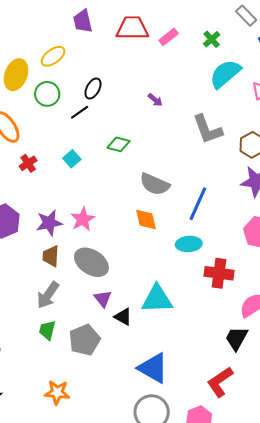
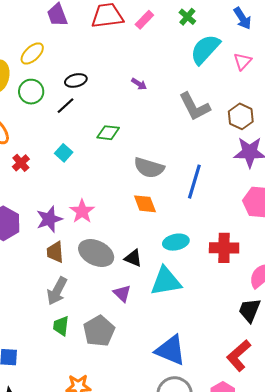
black ellipse: (93, 89) -> (76, 80), turned 55
cyan ellipse: (189, 244) -> (176, 242), moved
purple triangle: (103, 299) -> (122, 293), moved
black triangle: (123, 317) -> (133, 258), moved

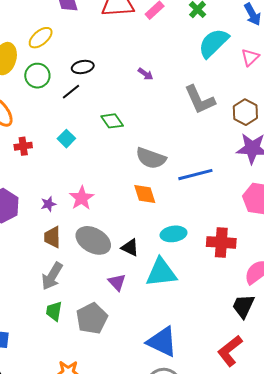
green diamond: (108, 133) -> (112, 121), turned 45
red cross: (21, 163) -> (23, 146), turned 30
blue line: (194, 182) -> (195, 175), turned 56
purple star: (49, 219) -> (48, 204), size x0.6

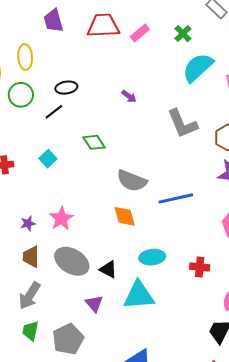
yellow ellipse: (41, 38) -> (25, 57), turned -55
red cross: (221, 242) -> (200, 267), size x0.7

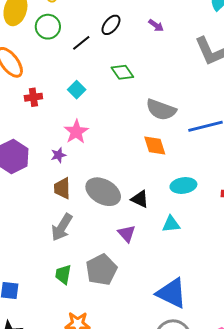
black ellipse: (66, 88) -> (111, 25), moved, turned -40
pink star: (61, 218) -> (76, 132), moved
cyan triangle: (139, 295) -> (171, 224), size x0.6
green trapezoid: (30, 331) -> (63, 274), moved

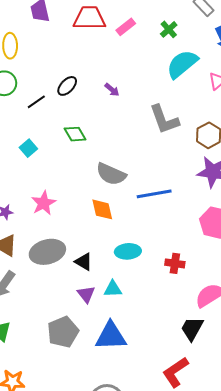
pink star: (76, 132) -> (44, 203), moved
gray ellipse: (103, 192) -> (47, 252), turned -48
purple triangle: (127, 234) -> (86, 294), moved
gray pentagon: (101, 270) -> (63, 332), moved
blue triangle: (172, 293) -> (111, 336), moved, turned -32

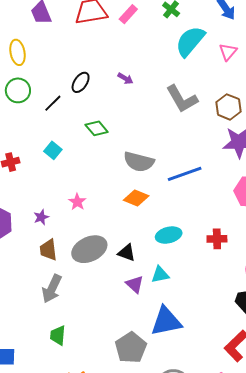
pink star: (44, 203) -> (77, 202), size x0.7
orange diamond: (102, 209) -> (136, 198), turned -45
gray pentagon: (63, 332) -> (131, 348), moved

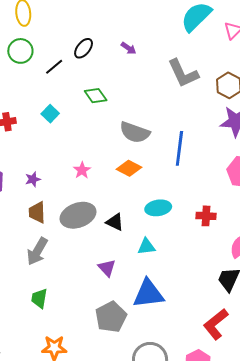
blue line: (185, 174) -> (179, 148), turned -68
pink star: (77, 202) -> (82, 170), moved
purple triangle: (135, 284) -> (107, 268), moved

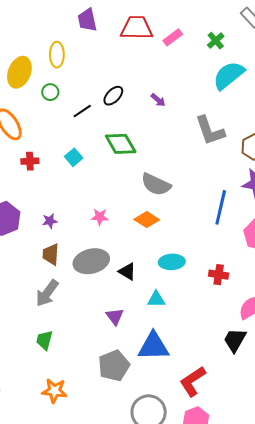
green circle: (20, 51) -> (50, 92), size x0.7
green diamond: (96, 96) -> (121, 144), size x1.4
blue line: (179, 148) -> (221, 207), moved
pink star: (82, 170) -> (100, 217), turned 30
red L-shape: (216, 324) -> (193, 381), moved

